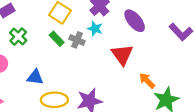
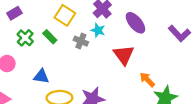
green rectangle: (57, 39) -> (50, 37), moved

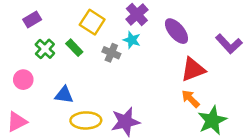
red triangle: (124, 55) -> (193, 69), moved, turned 45

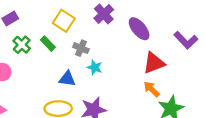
cyan star: (132, 40) -> (95, 67), moved
blue triangle: (64, 95) -> (67, 79), moved

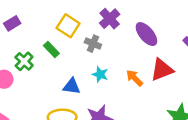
green cross: (22, 45) -> (24, 61), moved
gray cross: (81, 48) -> (93, 44), moved
orange arrow: (152, 89) -> (135, 78), moved

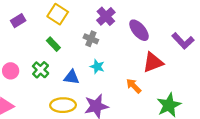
yellow square: (68, 26) -> (58, 14), moved
green cross: (24, 61) -> (41, 70), moved
orange arrow: (135, 78) -> (134, 86), moved

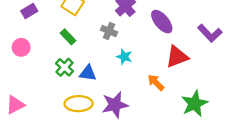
cyan star: (97, 67) -> (124, 57), moved
green cross: (41, 70) -> (64, 67), moved
pink circle: (11, 71) -> (21, 47), moved

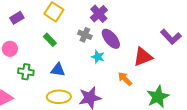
purple ellipse: (162, 22) -> (111, 39), moved
green cross: (64, 67) -> (26, 72), moved, turned -35
blue triangle: (88, 73) -> (58, 70), moved

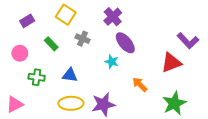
gray cross: (85, 35) -> (82, 39), moved
green rectangle: (50, 40) -> (51, 44), moved
red triangle: (143, 57) -> (171, 63), moved

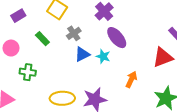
gray cross: (82, 39) -> (74, 33), turned 32
blue triangle: (70, 75) -> (82, 54), moved, turned -35
orange arrow: (140, 85) -> (131, 79), turned 70

